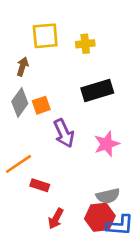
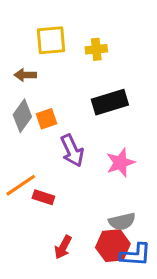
brown arrow: (23, 66) -> (25, 75), turned -108
red rectangle: (40, 185) -> (43, 197), moved

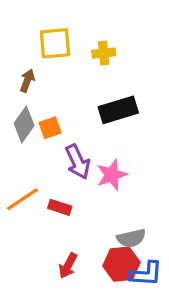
brown arrow: (25, 75) -> (27, 81), turned 110
pink star: (120, 163) -> (112, 175), moved
red rectangle: (43, 197) -> (60, 207), moved

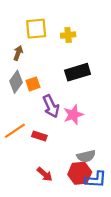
red arrow: (68, 266) -> (45, 174), turned -77

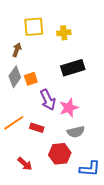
gray semicircle: (86, 156) -> (76, 132), moved
red hexagon: (80, 173) -> (60, 154), moved
red arrow: (45, 174) -> (25, 164), moved

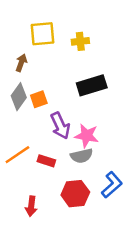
pink star: (69, 108) -> (87, 136), turned 30
gray semicircle: (76, 132) -> (82, 156), moved
red arrow: (25, 164) -> (31, 206), turned 56
blue L-shape: (90, 169) -> (112, 185), moved, turned -45

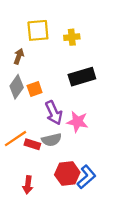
gray semicircle: (82, 156) -> (52, 140), moved
red rectangle: (46, 161) -> (32, 144), moved
blue L-shape: (112, 185) -> (86, 177), moved

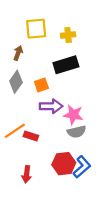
black rectangle: (82, 77) -> (66, 65), moved
orange square: (35, 89) -> (41, 85), moved
purple arrow: (54, 113) -> (51, 106), turned -65
gray semicircle: (52, 140) -> (77, 132), moved

